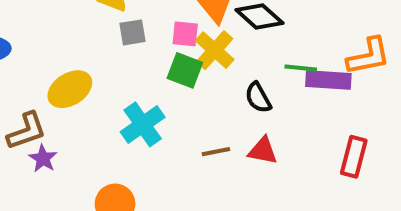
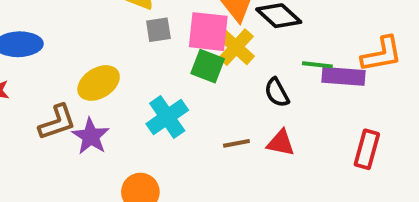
pink square: (185, 34) -> (208, 32), size x1.6
purple star: (43, 158) -> (91, 136), moved, size x1.4

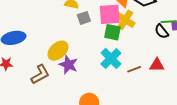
black semicircle: (277, 93) -> (162, 31), moved
cyan cross: (167, 117) -> (111, 58), moved
purple star: (91, 136) -> (68, 65), moved

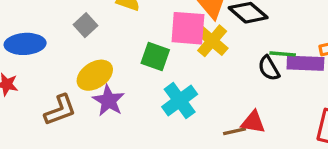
gray square: (84, 18) -> (85, 25), moved, turned -32
green square: (112, 32) -> (155, 56), moved
brown line: (134, 69) -> (235, 131), moved

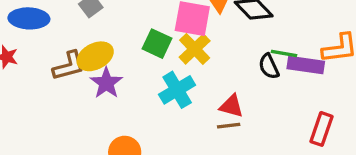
yellow cross: (212, 41) -> (195, 49), moved
brown L-shape: (60, 110) -> (69, 66), moved
red triangle: (253, 122) -> (231, 106), moved

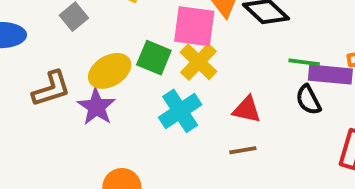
yellow ellipse: (95, 56) -> (110, 71), moved
black semicircle: (269, 66) -> (308, 100), moved
red triangle: (231, 106) -> (247, 110), moved

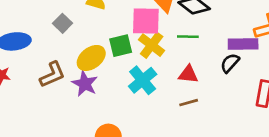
green square: (154, 58) -> (121, 46), turned -30
green line: (304, 62) -> (188, 37), moved
black semicircle: (308, 100) -> (230, 63), turned 75

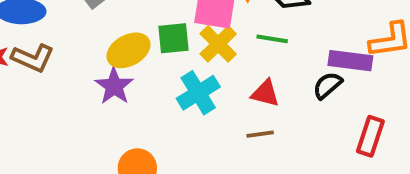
brown L-shape: (52, 75) -> (33, 58), moved, turned 40

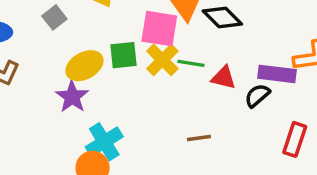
green line: (272, 39) -> (191, 63), moved
cyan cross: (198, 93) -> (104, 142), moved
red triangle: (265, 93) -> (224, 78), moved

